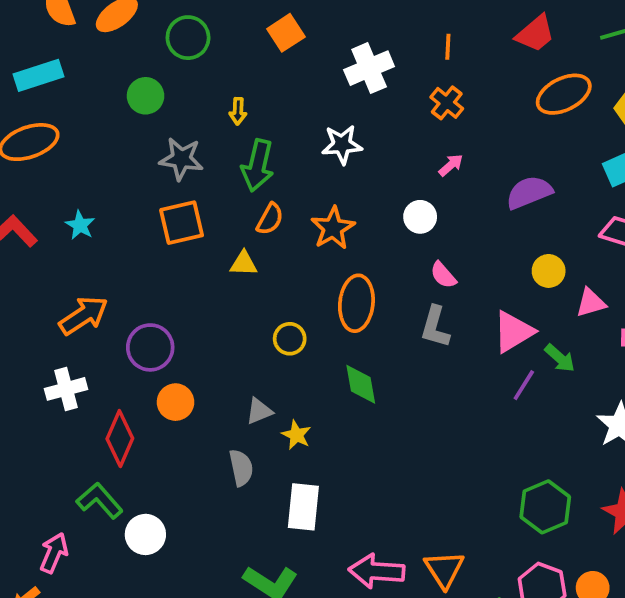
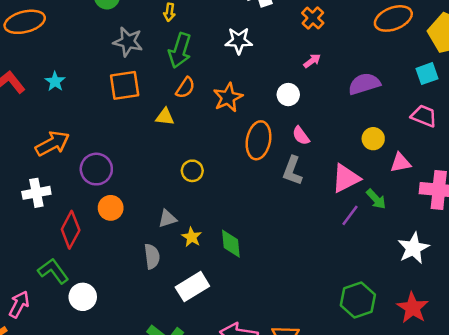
orange ellipse: (356, 303) -> (258, 140), moved
green diamond: (361, 384) -> (231, 244), moved
white rectangle: (303, 507) -> (192, 287), turned 48

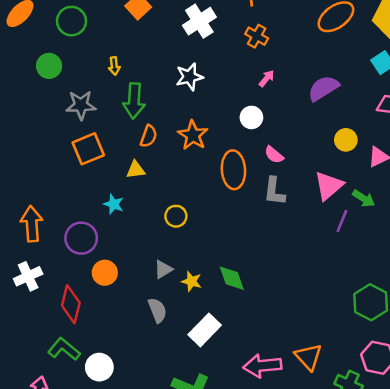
cyan star: (55, 82) -> (114, 204), moved
orange arrow: (52, 144) -> (32, 224), turned -52

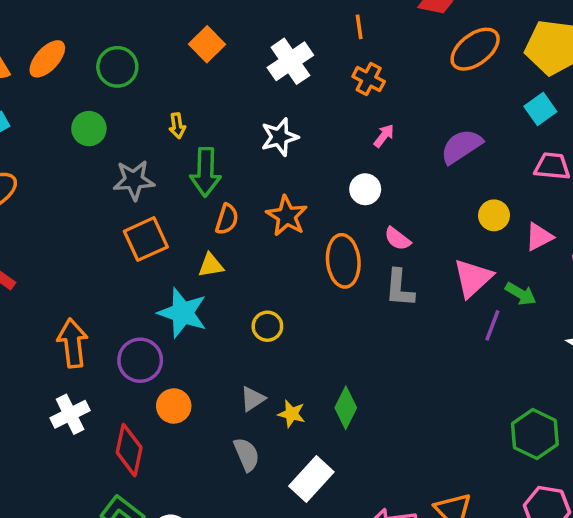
cyan star: (114, 204) -> (183, 313), size x1.8
green diamond: (232, 278) -> (346, 408), turned 48

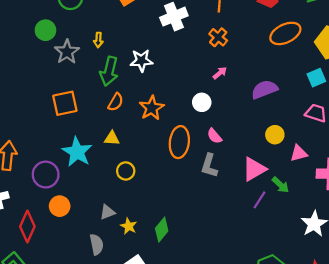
white star: (280, 137) -> (141, 61), moved
gray star: (134, 180) -> (67, 52), moved, turned 30
yellow triangle: (211, 265) -> (112, 138), moved

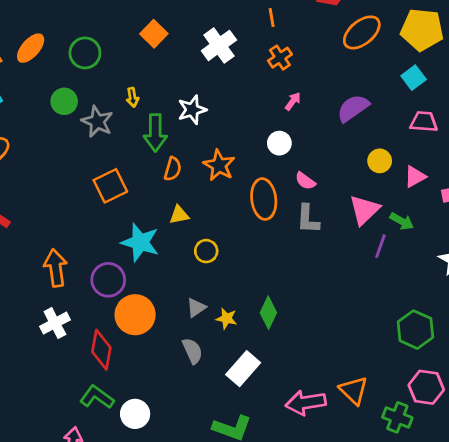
orange cross: (218, 37) -> (280, 58), turned 30
orange circle: (60, 206) -> (135, 315), size x1.5

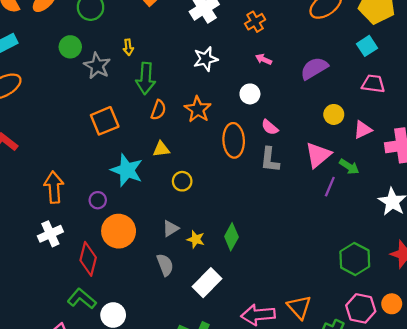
pink arrow: (293, 101) -> (264, 59), turned -105
white star: (192, 110) -> (206, 59), moved
purple circle: (108, 280) -> (98, 200), size x0.6

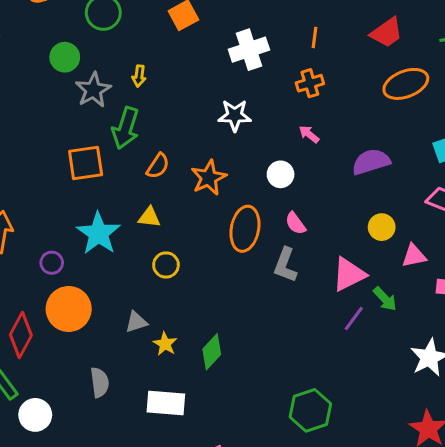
green arrow: (146, 78) -> (126, 128), moved
green hexagon: (355, 259) -> (310, 410), moved
gray semicircle: (165, 265) -> (100, 382), moved
white rectangle: (207, 283) -> (166, 403), turned 36

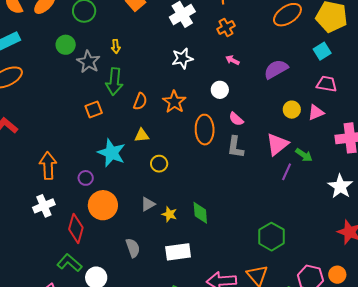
orange square: (86, 163) -> (94, 110), size x0.7
pink triangle: (414, 256) -> (316, 112), moved
green diamond: (212, 352) -> (200, 213), turned -35

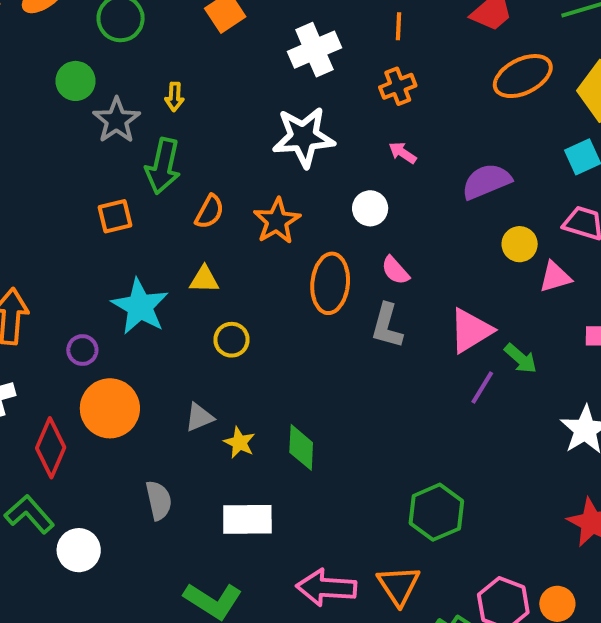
white star: (182, 58) -> (304, 137), size x1.4
yellow circle: (292, 110) -> (520, 244), moved

